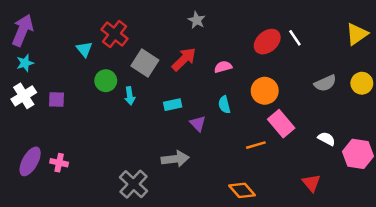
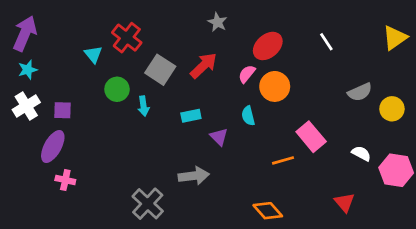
red ellipse: (267, 42) -> (268, 46), moved
pink semicircle: (223, 67) -> (247, 74), turned -36
yellow circle: (362, 83) -> (392, 109), moved
orange circle: (265, 91) -> (275, 86), moved
purple ellipse: (30, 161) -> (53, 146), moved

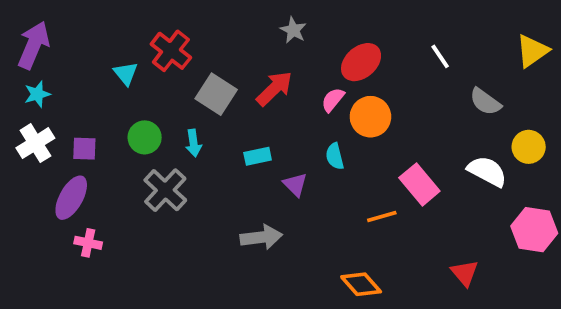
green circle: (117, 89) -> (145, 137), moved
gray semicircle: (360, 92) -> (485, 102), moved, turned 60
white semicircle: (361, 153) -> (487, 171), moved, size x1.5
gray cross: (148, 204) -> (165, 190), moved

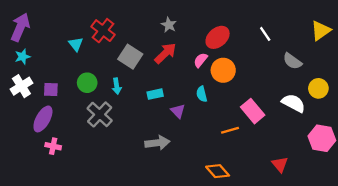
gray star: (293, 30) -> (169, 25), moved

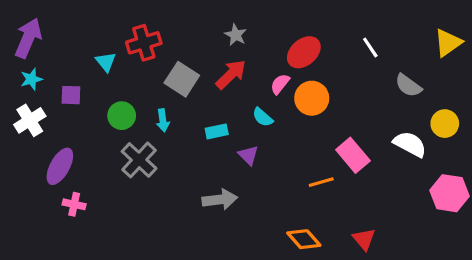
red cross: (103, 31) -> (144, 43), turned 35
purple square: (51, 90) -> (71, 95), moved
cyan semicircle: (202, 94) -> (263, 117), moved, turned -35
red triangle: (280, 164) -> (364, 239), moved

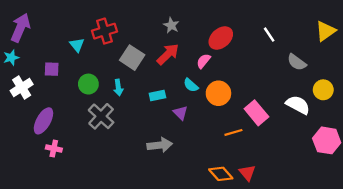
cyan star: (31, 79) -> (11, 58), moved
orange circle: (312, 98) -> (218, 93), moved
red triangle: (364, 239) -> (247, 173), moved

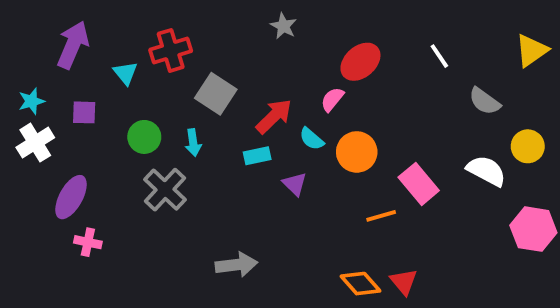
gray star: (171, 25) -> (283, 26), moved
purple arrow: (20, 28) -> (73, 45), moved
red arrow: (168, 54) -> (274, 116), moved
cyan star: (11, 58) -> (32, 101), moved
gray arrow: (160, 145) -> (236, 265), moved

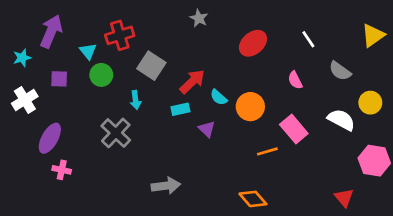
pink semicircle: (332, 99) -> (295, 80), moved, turned -66
cyan star: (32, 101) -> (22, 58), moved
green circle: (144, 137) -> (101, 75), moved
red triangle: (404, 282) -> (344, 198), moved

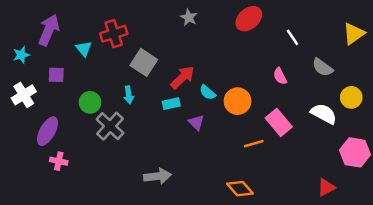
red ellipse: (253, 43) -> (249, 19), moved
green circle: (101, 75) -> (90, 102), moved
red triangle: (344, 198) -> (326, 187), turned 42

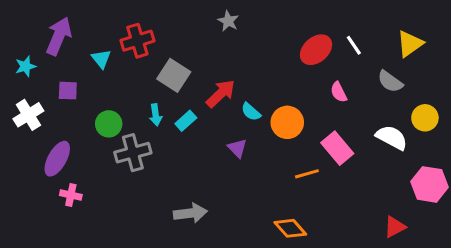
red ellipse: (249, 19) -> (316, 50), moved
yellow triangle: (354, 34) -> (410, 44), moved
cyan rectangle: (171, 104) -> (186, 121), moved, turned -30
gray cross: (110, 126) -> (133, 153), turned 32

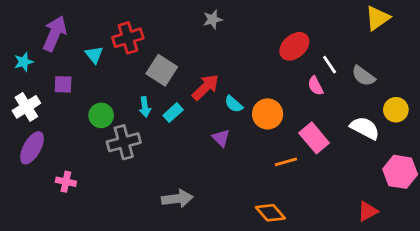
gray star: (228, 21) -> (213, 19), turned 30
yellow triangle: (410, 44) -> (378, 18), moved
white line: (354, 45) -> (330, 65), moved
purple ellipse: (57, 159) -> (32, 148), moved

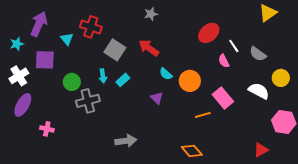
red cross: (128, 38) -> (91, 27), turned 35
purple square: (63, 84) -> (45, 60), size x1.5
red arrow: (205, 87) -> (149, 48), moved, turned -100

